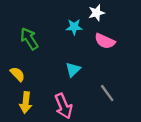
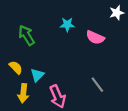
white star: (97, 13) -> (117, 13), moved
cyan triangle: (73, 69) -> (37, 75), moved

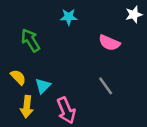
cyan star: (67, 25) -> (69, 17), moved
gray line: (97, 85) -> (106, 86), moved

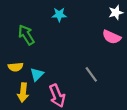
pink semicircle: (109, 43) -> (112, 37), moved
yellow semicircle: (18, 77) -> (16, 67), turned 128

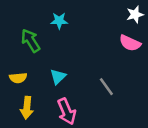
cyan star: (59, 15) -> (59, 21), moved
cyan triangle: (37, 74) -> (58, 77), moved

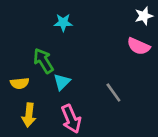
green arrow: (31, 41) -> (43, 61), moved

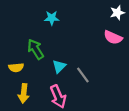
cyan triangle: (62, 82) -> (59, 66), moved
gray line: (113, 92) -> (83, 75), moved

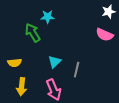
green arrow: (36, 49) -> (33, 33), moved
gray line: (83, 75) -> (77, 70), turned 49

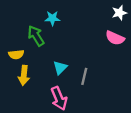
yellow semicircle: (15, 63) -> (16, 54), moved
yellow arrow: (22, 87) -> (24, 75), moved

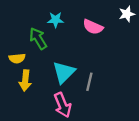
pink semicircle: (115, 38) -> (93, 27), moved
cyan triangle: (60, 68) -> (64, 72), size x1.5

